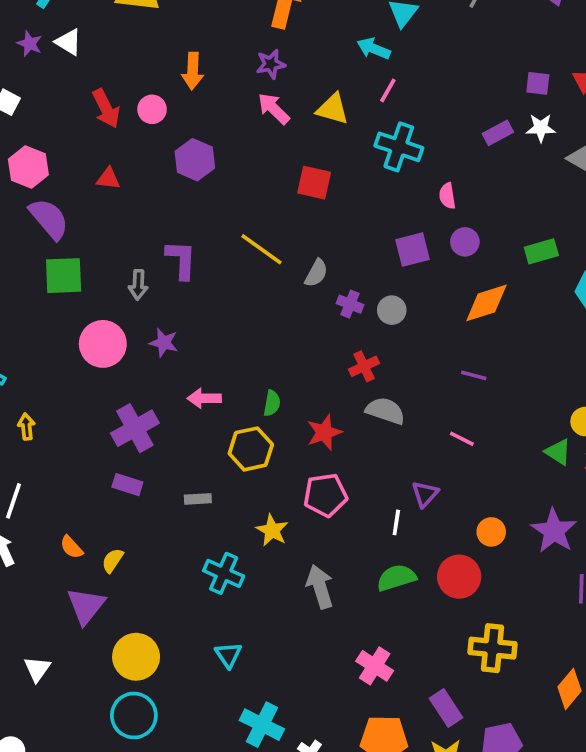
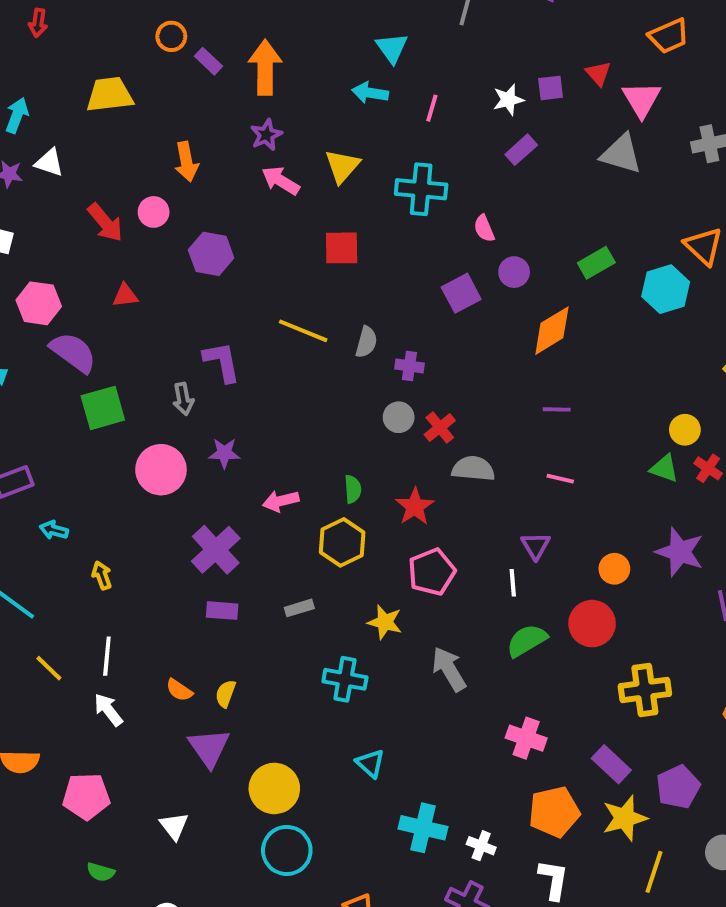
pink line: (388, 90) -> (432, 108), moved
yellow triangle: (333, 109) -> (342, 166), turned -51
white star: (541, 128) -> (508, 100), moved
gray circle: (392, 310) -> (399, 417), moved

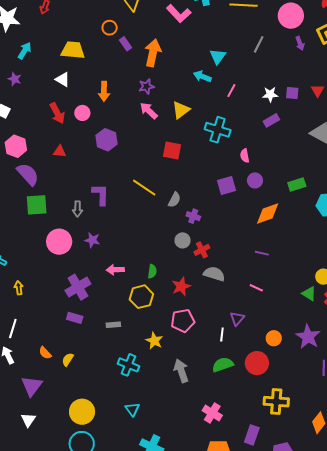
white triangle: (49, 163) -> (63, 79), moved
purple triangle: (209, 748) -> (32, 386), moved
purple rectangle: (611, 764) -> (252, 435), turned 54

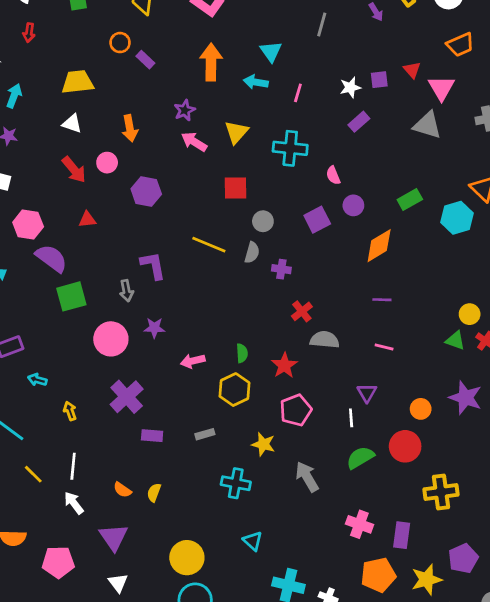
orange arrow: (153, 53) -> (211, 62), moved
gray circle: (183, 240) -> (263, 221), moved
purple cross: (78, 287) -> (127, 397), moved
purple rectangle: (252, 435) -> (402, 535), moved

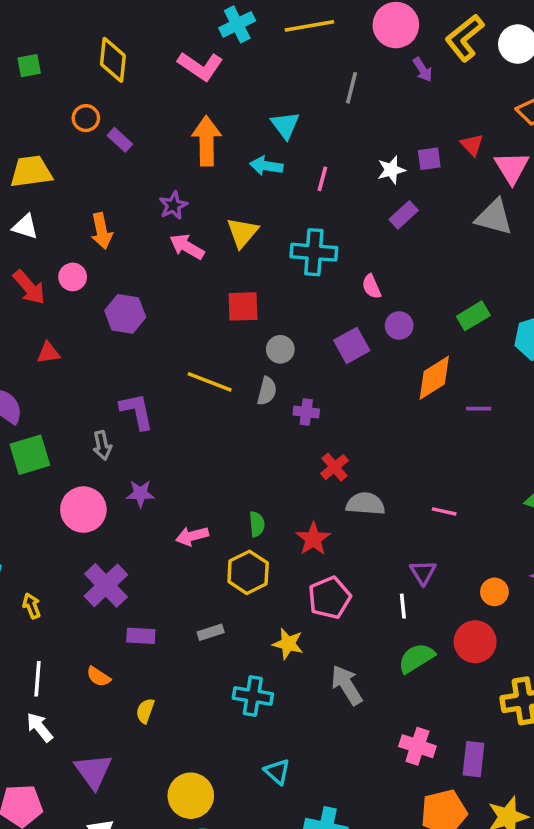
purple line: (382, 300) -> (479, 409), moved
orange semicircle: (122, 490) -> (98, 677), moved

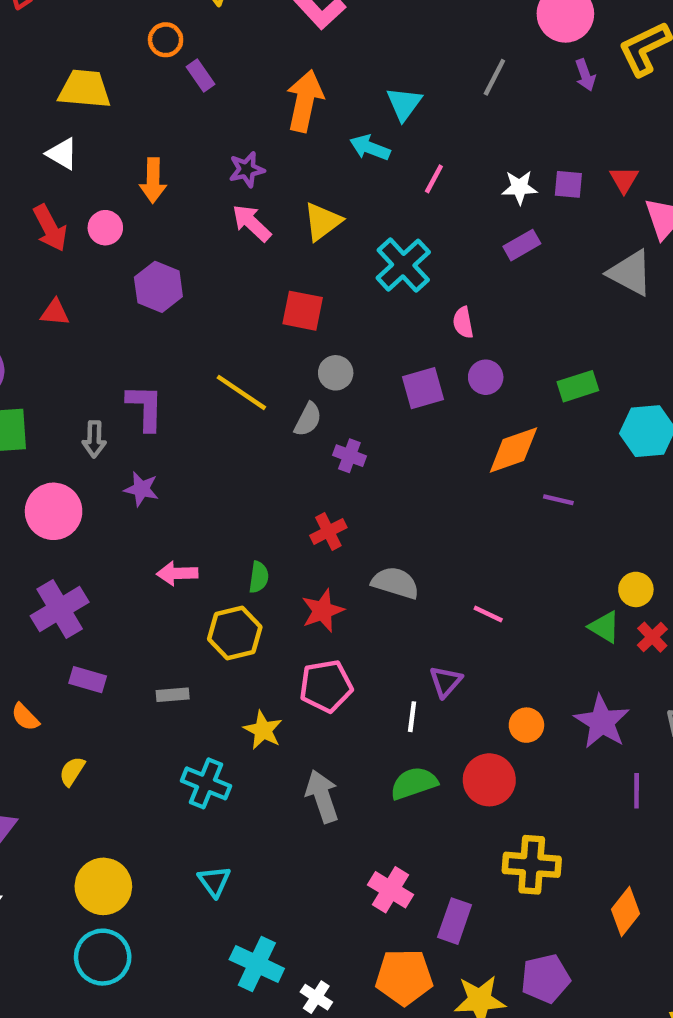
cyan cross: (314, 252) -> (403, 265), turned 30
red cross: (335, 467) -> (328, 531), moved
purple star: (140, 494) -> (141, 489), moved

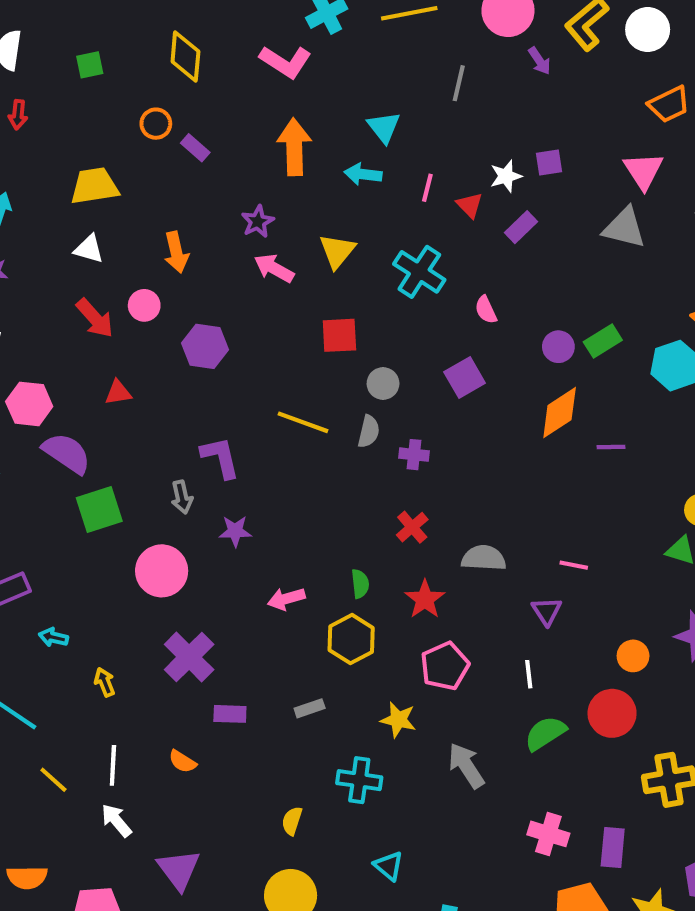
red triangle: (624, 180) -> (470, 205), moved
purple circle: (486, 377) -> (558, 347), moved
purple triangle: (446, 682) -> (547, 611), moved
yellow semicircle: (72, 771) -> (292, 821), moved

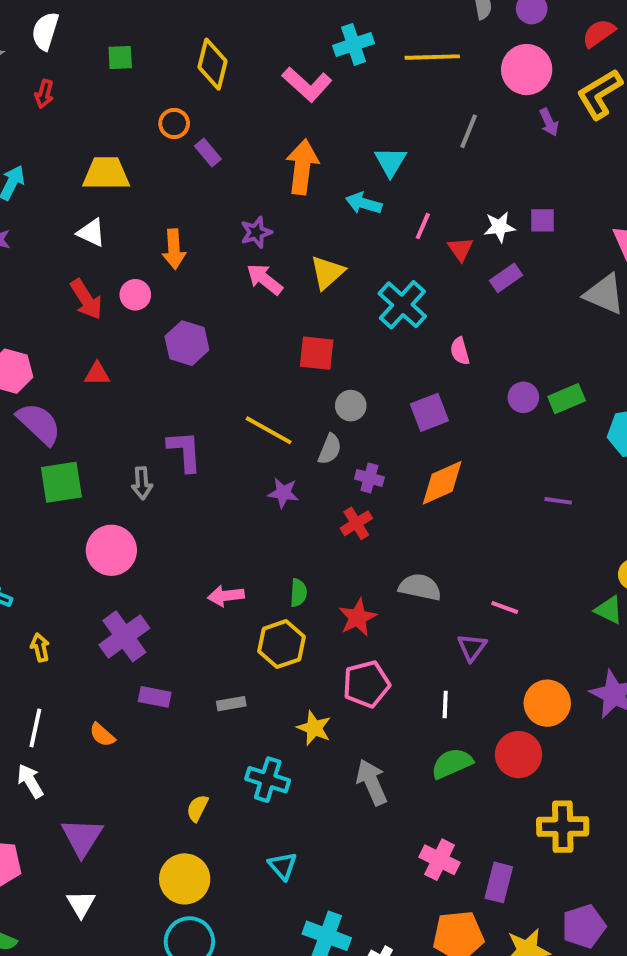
orange diamond: (560, 413) -> (442, 483), moved
red cross: (412, 527) -> (356, 523), moved
purple star: (235, 531) -> (283, 493), moved
orange circle: (633, 656) -> (547, 703), size x1.5

